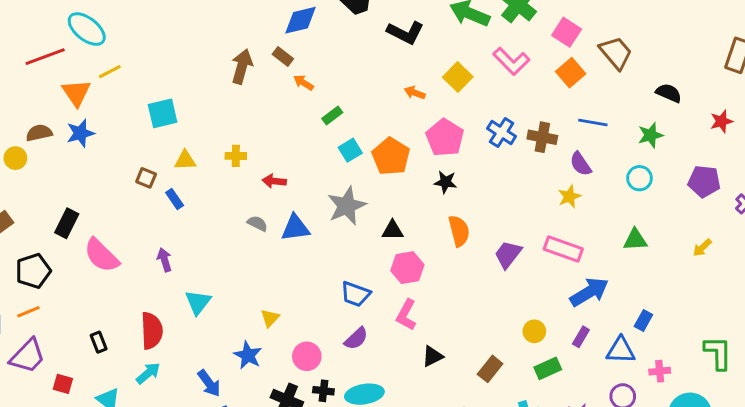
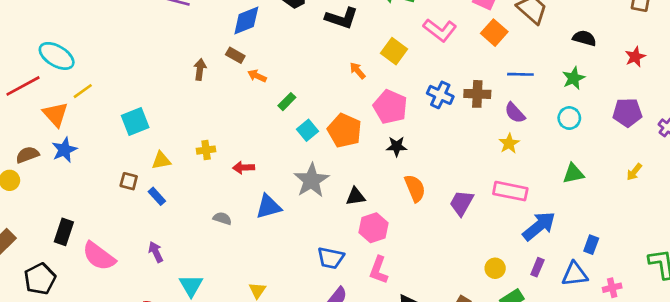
brown arrow: (242, 66) -> (200, 69), size x0.7
orange arrow: (415, 93) -> (358, 71), turned 36
gray semicircle: (257, 223) -> (222, 218), moved

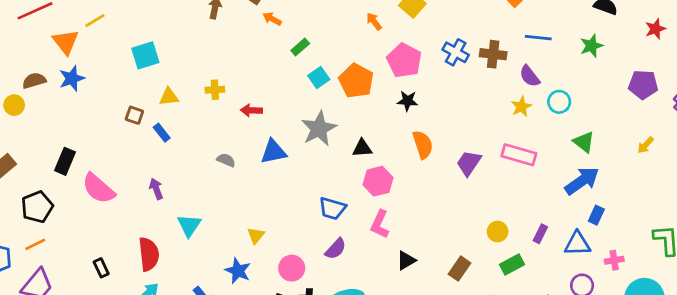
cyan circle: (569, 118) -> (559, 102), moved
green triangle: (573, 174) -> (584, 142), turned 45
blue arrow: (539, 226) -> (582, 181), moved

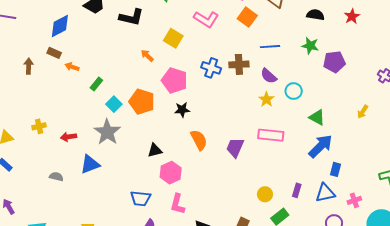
red star: (655, 29) -> (352, 16), moved
green star: (591, 46) -> (310, 46), turned -30
purple pentagon: (643, 85) -> (334, 62), moved
gray star: (319, 129) -> (107, 132), moved

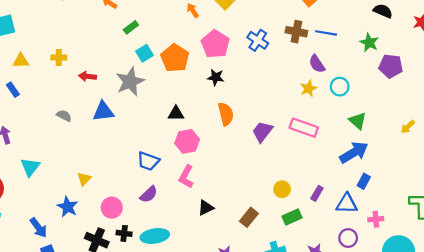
brown cross: (239, 64) -> (296, 32), moved

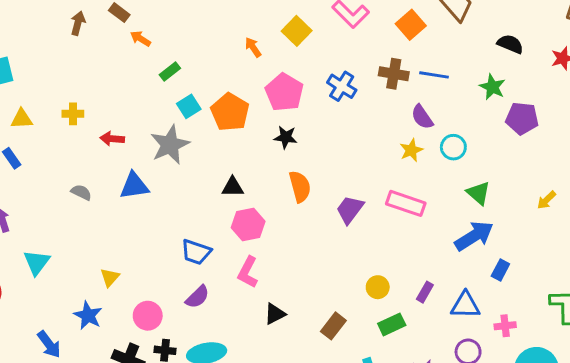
blue rectangle: (364, 181) -> (500, 270), moved

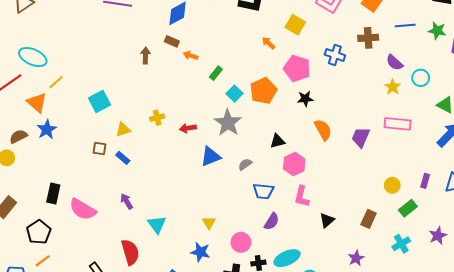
blue line: (434, 75) -> (405, 26), moved
orange pentagon: (230, 112) -> (263, 91), turned 30
gray semicircle: (81, 192) -> (245, 164), moved, turned -48

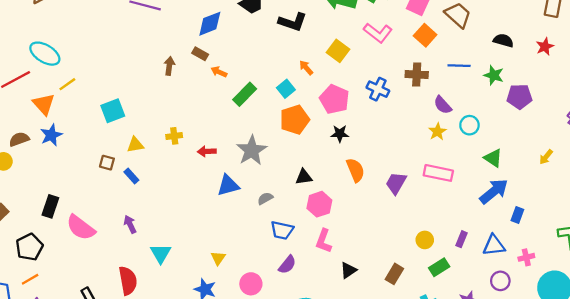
green rectangle: (216, 73) -> (245, 94), size x1.5
cyan square: (234, 94) -> (286, 89), moved

